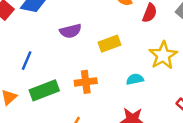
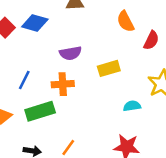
orange cross: (86, 82) -> (63, 84), moved

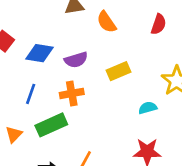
orange semicircle: (125, 21) -> (106, 22), moved
blue diamond: (35, 23) -> (39, 53), moved
red semicircle: (151, 40) -> (159, 24), moved

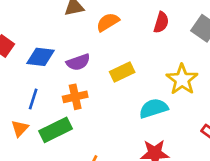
orange semicircle: (106, 22) -> (108, 22), turned 95
cyan semicircle: (148, 108) -> (154, 108), size x1.5
orange triangle: (14, 134) -> (20, 128), moved

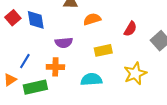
blue diamond: (41, 57) -> (36, 20), moved, turned 60
yellow rectangle: (122, 72) -> (103, 50), moved
cyan semicircle: (154, 108) -> (91, 79), moved

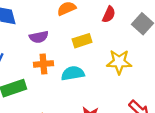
orange cross: (55, 67) -> (43, 64), moved
yellow star: (135, 73) -> (119, 62), turned 30

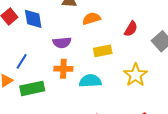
yellow star: (119, 62) -> (136, 75), turned 30

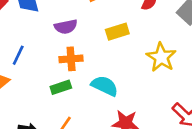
cyan semicircle: (90, 81) -> (105, 86), moved, turned 35
green rectangle: (32, 88) -> (61, 87), moved, size x0.7

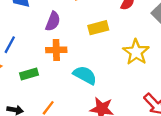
purple semicircle: (66, 27) -> (53, 21), turned -60
green rectangle: (61, 87) -> (29, 74), moved

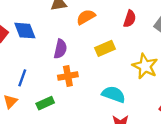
cyan semicircle: (85, 75) -> (114, 94), moved

